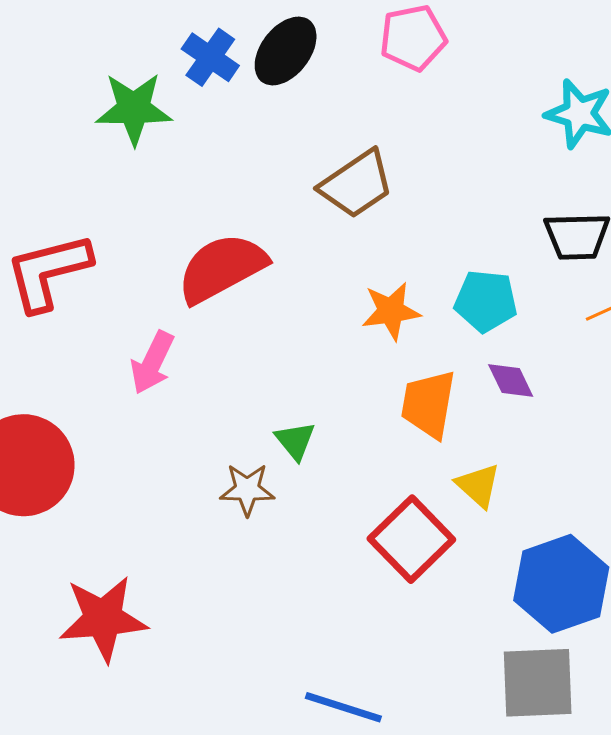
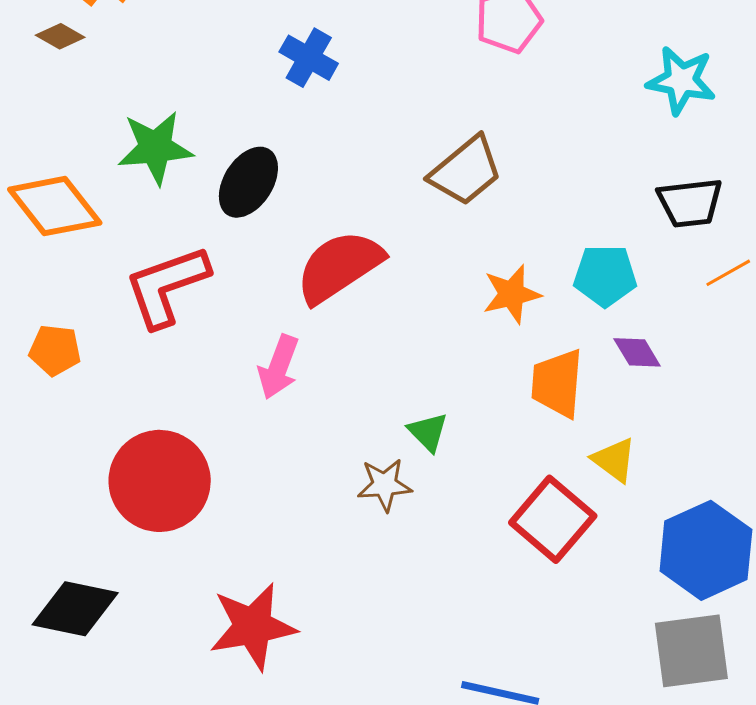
black ellipse: (286, 51) -> (248, 182), moved
green star: (134, 109) -> (155, 148), moved

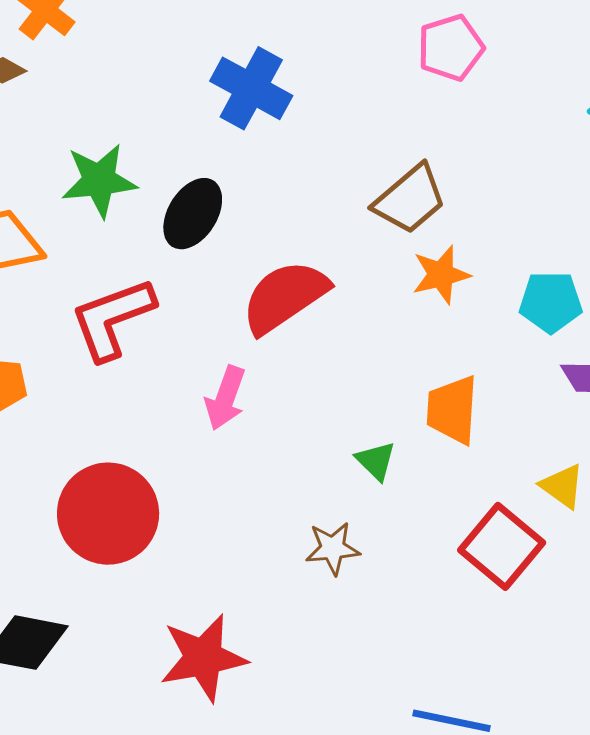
blue cross: (309, 58) -> (251, 88), size x1.4
orange star: (512, 294) -> (441, 275), moved
orange trapezoid: (557, 383) -> (452, 410), moved
brown star: (385, 485) -> (333, 548), moved

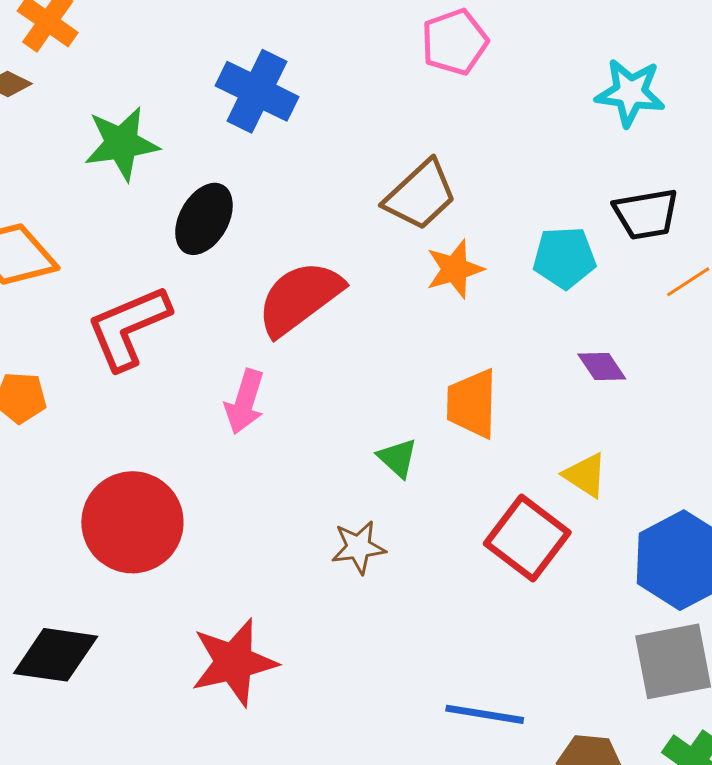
green star: (99, 180) -> (122, 143), moved
cyan pentagon: (551, 302) -> (564, 258), moved

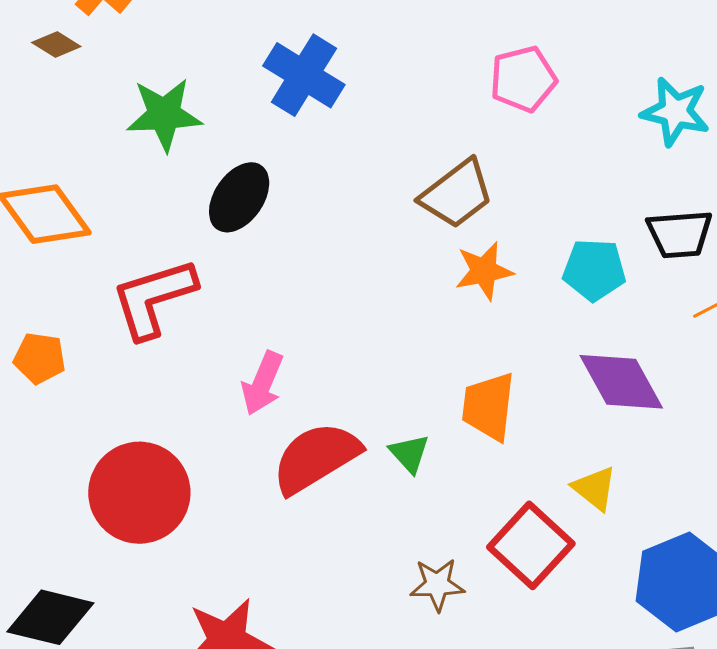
pink pentagon: (455, 42) -> (523, 79), moved
red semicircle: (300, 298) -> (316, 458), moved
purple diamond: (602, 367) -> (621, 382), size x1.8
brown star: (358, 547) -> (437, 585), moved

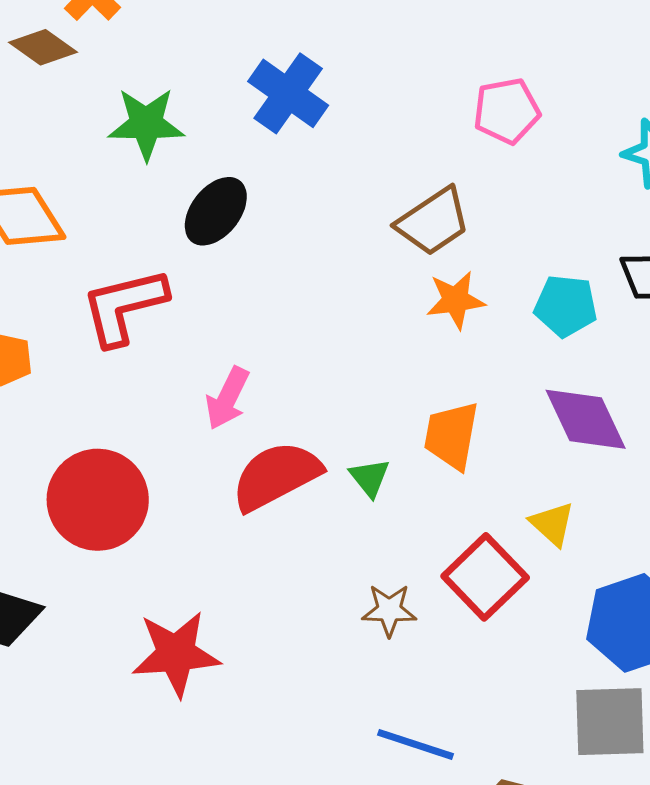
brown diamond: (56, 45) -> (43, 47), size x1.4

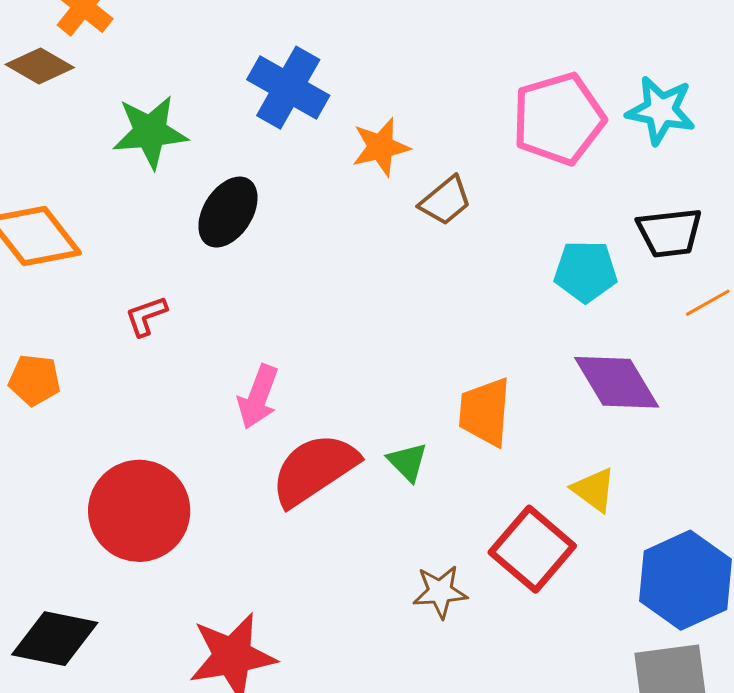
pink pentagon: (507, 111) -> (559, 119), moved, size x1.4
brown trapezoid: (433, 222) -> (445, 201), size x0.7
orange star: (456, 300) -> (381, 147), moved
red L-shape: (124, 307) -> (146, 316), size x0.5

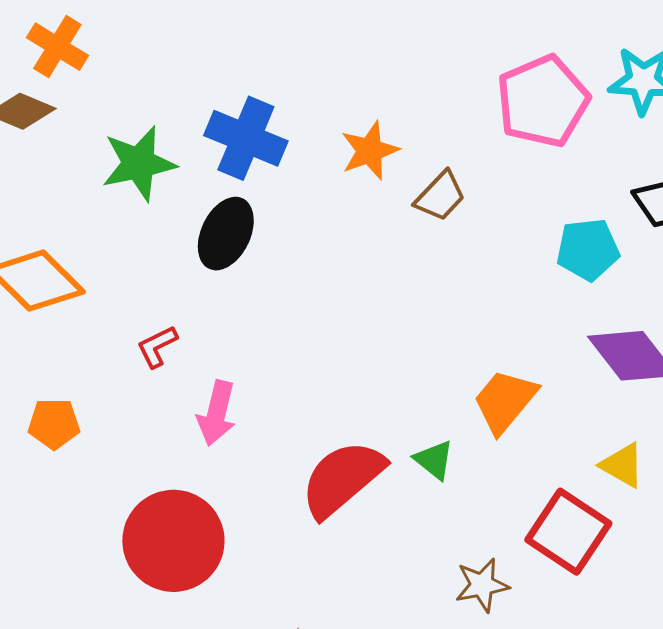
blue cross: (288, 88) -> (246, 138), moved
pink arrow: (258, 397) -> (217, 413), moved
orange trapezoid: (485, 412) -> (505, 401), turned 42

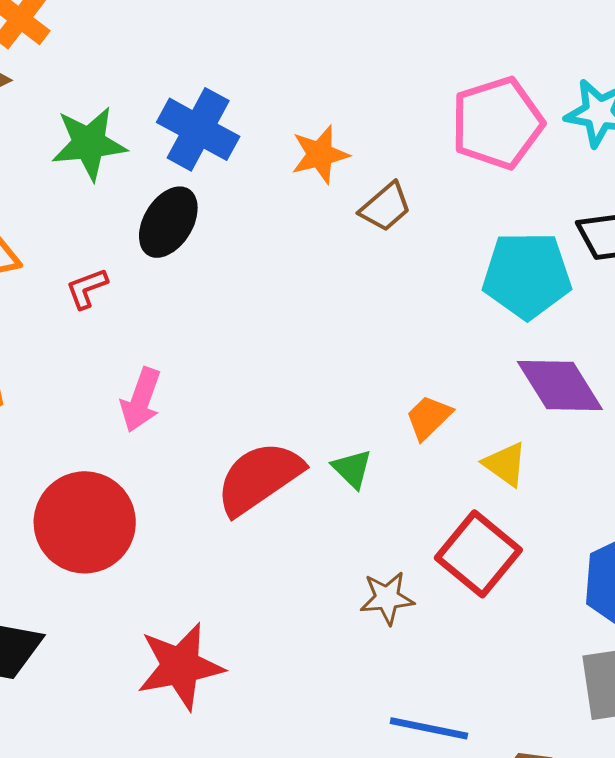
cyan pentagon: (588, 250) -> (527, 275), size x1.4
red L-shape: (157, 347) -> (87, 288), moved
orange trapezoid: (505, 401) -> (429, 417), size x0.7
yellow triangle: (622, 465) -> (505, 464), moved

